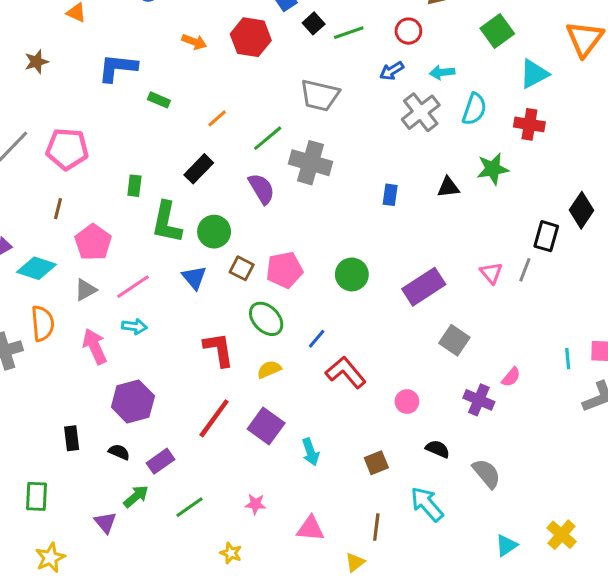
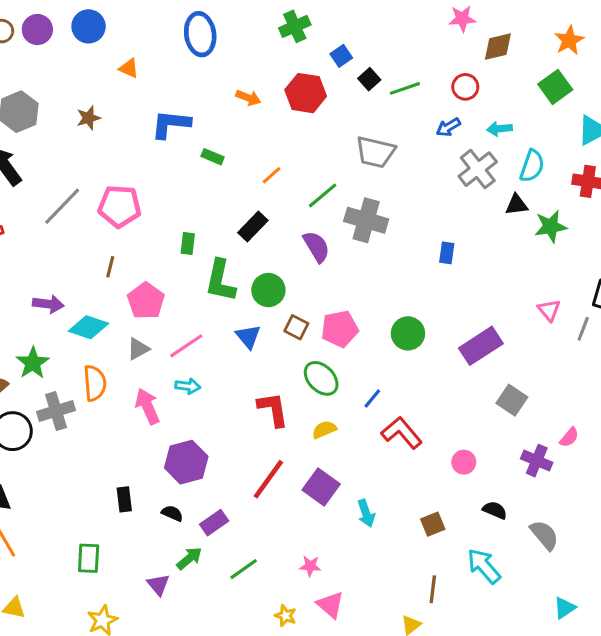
black triangle: (448, 187) -> (516, 205), moved
pink triangle: (491, 273) -> (549, 310), moved
pink triangle: (311, 529) -> (330, 605), moved, turned 36

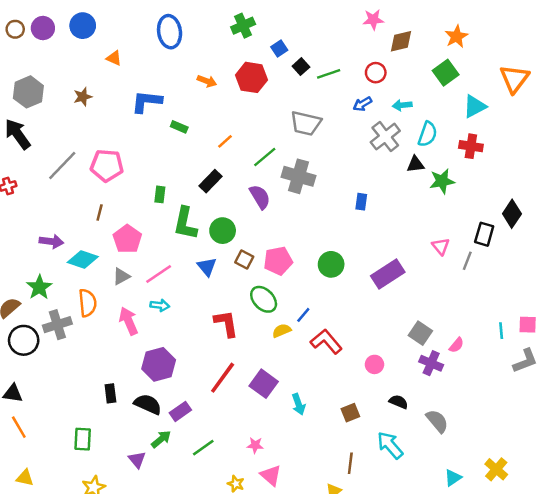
gray square: (512, 400) -> (420, 333), moved
yellow semicircle: (324, 430) -> (282, 331), moved
black semicircle: (172, 513) -> (148, 404), size x1.6

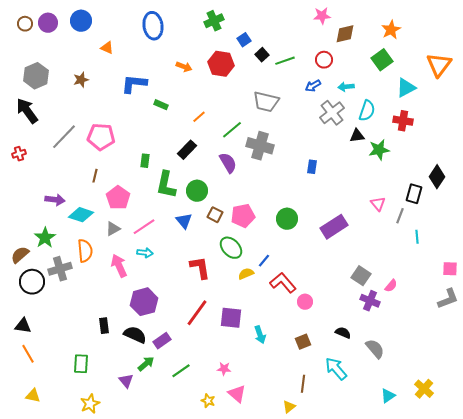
cyan line: (501, 331) -> (417, 237), moved
pink circle: (374, 364) -> (305, 302), moved
purple square: (264, 384) -> (231, 318), turned -30

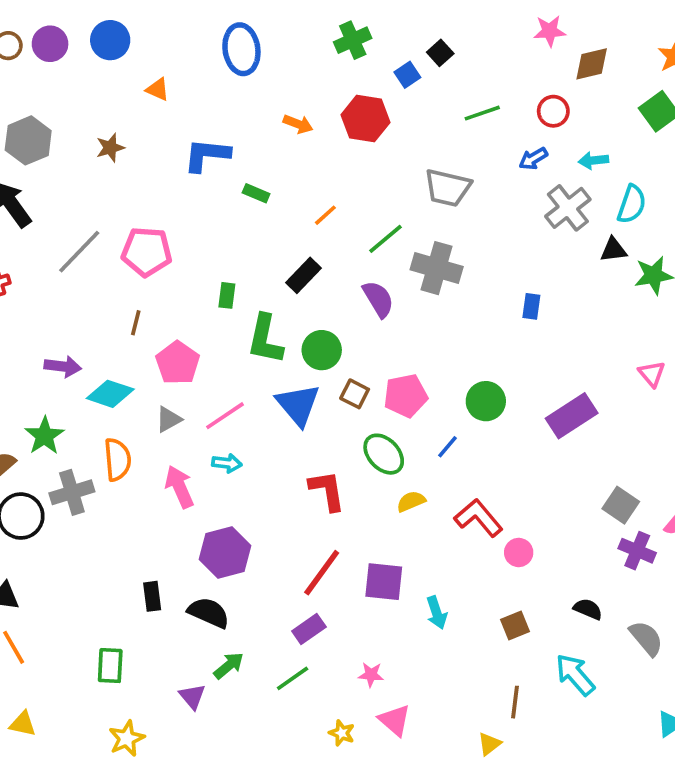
black square: (262, 55) -> (440, 53), moved
blue triangle: (184, 221) -> (298, 405), size x1.5
blue line: (264, 261) -> (448, 447), moved
purple rectangle: (162, 341) -> (309, 629), moved

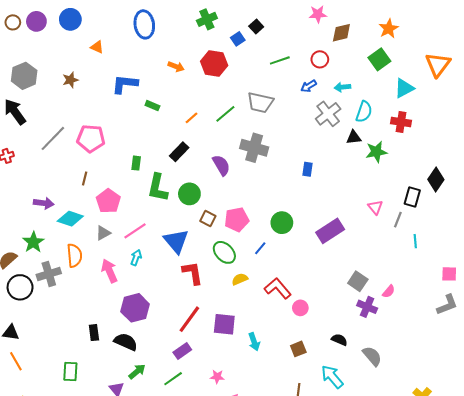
green line: (386, 239) -> (225, 114), moved
blue triangle: (298, 405) -> (176, 241), moved
cyan arrow: (227, 463) -> (136, 258), turned -77

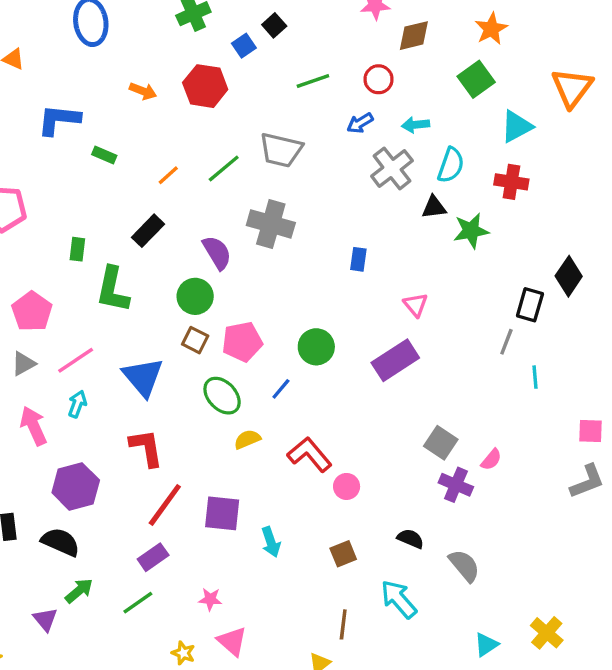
green circle: (189, 194) -> (195, 296), moved
pink triangle: (375, 207) -> (416, 305), moved
red L-shape: (193, 273) -> (146, 448), moved

